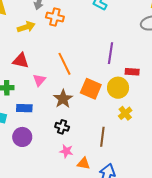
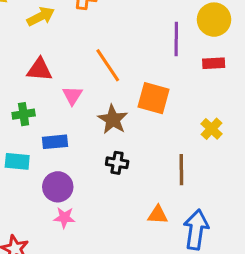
yellow circle: (118, 88) -> (214, 20), moved
pink star: (66, 151) -> (64, 218), moved

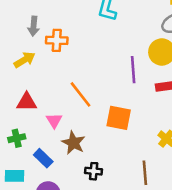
brown star: (113, 119) -> (73, 143), moved
blue rectangle: (55, 142) -> (43, 158), turned 54

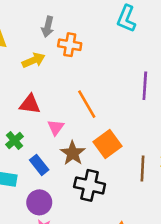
orange square: (119, 118) -> (108, 144), moved, turned 35
green cross: (17, 138) -> (15, 140), turned -35
black cross: (94, 171) -> (90, 185), size x1.6
brown line: (145, 173) -> (142, 168), moved

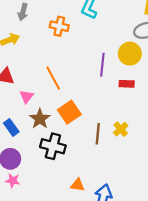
orange cross: (70, 45) -> (59, 26), moved

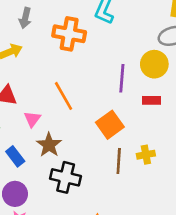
orange cross: (59, 26) -> (69, 34), size x1.4
orange square: (69, 112) -> (110, 125), moved
yellow cross: (121, 129) -> (146, 155), turned 32

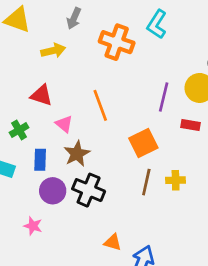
pink triangle: (32, 119) -> (64, 124), turned -36
blue rectangle: (15, 156) -> (40, 160), turned 30
purple circle: (15, 194) -> (53, 191), moved

